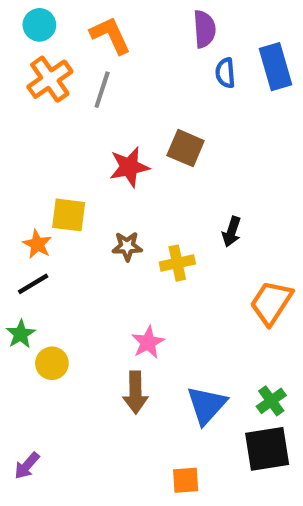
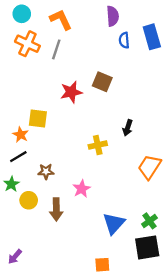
orange cross: (50, 79) -> (27, 44), turned -30
brown star: (127, 246) -> (46, 171), moved
brown arrow: (135, 393) -> (56, 209), moved

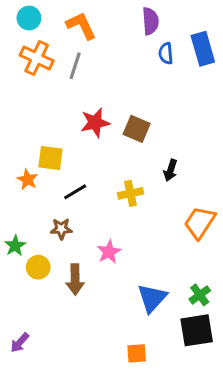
brown square: (102, 82) -> (137, 129), moved
black line: (18, 157) -> (75, 192), moved

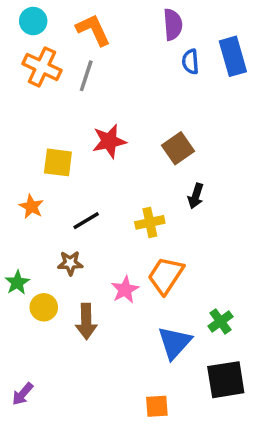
brown square: (137, 129) -> (178, 148), moved, turned 32
yellow square: (50, 158) -> (58, 162), moved
orange trapezoid: (200, 223) -> (166, 275), moved
green cross: (200, 295) -> (220, 321), moved

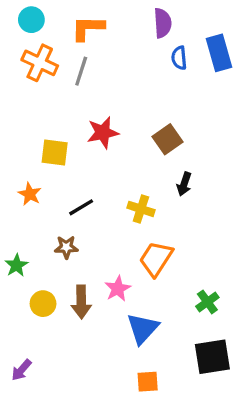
orange L-shape: (93, 30) -> (88, 28), turned -64
yellow cross: (150, 222) -> (141, 209), turned 30
pink star: (125, 290) -> (118, 289), moved
yellow circle: (44, 307) -> (43, 304), moved
blue triangle: (175, 343) -> (143, 328), moved

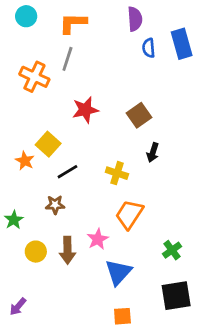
orange cross: (40, 63) -> (34, 77), moved
yellow square: (55, 153) -> (48, 144), moved, turned 35

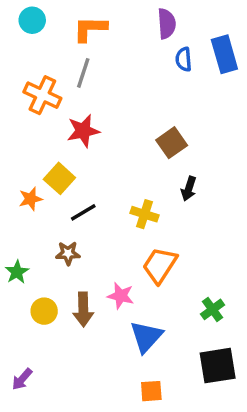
red star: (85, 110) -> (83, 131), moved
orange star: (25, 161) -> (31, 199), turned 30
pink star: (98, 239) -> (121, 296), turned -30

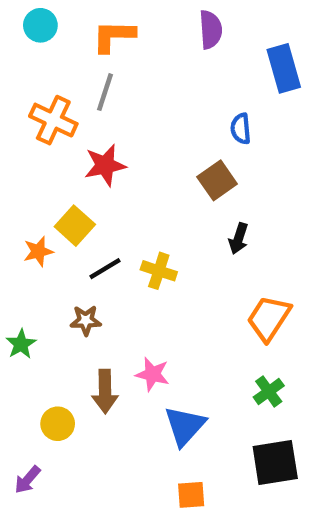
blue semicircle: (184, 59) -> (241, 129), moved
yellow cross: (144, 214) -> (159, 271), moved
orange trapezoid: (160, 265) -> (269, 318), moved
yellow circle: (44, 311) -> (58, 424), moved

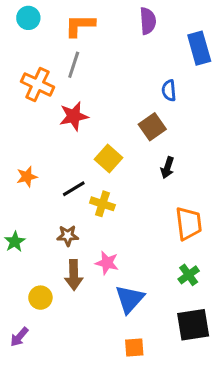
yellow square: (75, 226) -> (108, 158), moved
yellow cross: (159, 271) -> (102, 204), moved
orange trapezoid: (269, 318) -> (189, 223), turned 140
brown star: (86, 320) -> (68, 236), moved

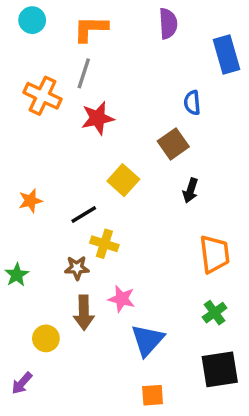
red star: (74, 116) -> (98, 118), moved
yellow cross: (102, 204) -> (104, 244), moved

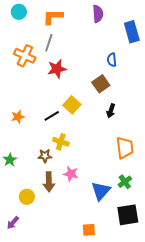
black line: (84, 215) -> (52, 116), moved
blue triangle: (147, 340) -> (101, 191), moved

